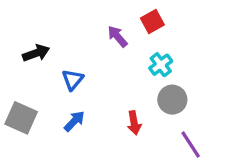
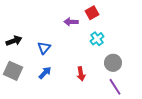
purple arrow: (118, 36) -> (71, 22), turned -48
black arrow: (36, 53) -> (14, 41), moved
gray circle: (172, 100) -> (113, 63), moved

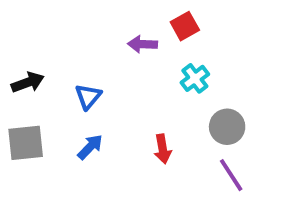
gray square: (13, 71) -> (26, 143), turned -30

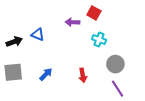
red square: (185, 26) -> (94, 13), turned -32
cyan cross: (195, 78) -> (99, 40), turned -32
blue triangle: (88, 97) -> (38, 34), moved, turned -48

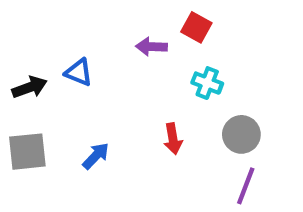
red arrow: (83, 75) -> (173, 139), moved
purple line: (117, 89) -> (246, 186), turned 54

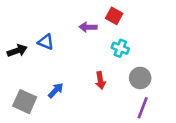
gray square: (27, 152) -> (25, 102), moved, turned 30

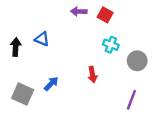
purple arrow: (88, 27) -> (79, 11), moved
black arrow: (17, 51) -> (16, 47), turned -66
gray circle: (140, 78) -> (137, 61), moved

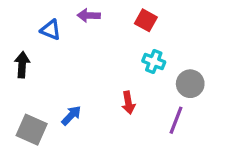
purple arrow: (79, 11) -> (89, 15), moved
blue triangle: (42, 39) -> (51, 30), moved
purple line: (131, 100) -> (176, 120), moved

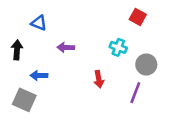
purple arrow: (89, 15) -> (66, 47), moved
red square: (146, 20) -> (138, 17), moved
blue arrow: (71, 115) -> (39, 75), moved, turned -133

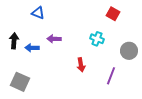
blue triangle: (39, 23) -> (38, 13), moved
gray circle: (146, 65) -> (129, 51), moved
blue arrow: (39, 75) -> (32, 48), moved

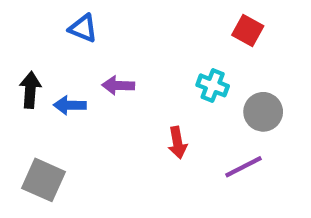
gray circle: (129, 51) -> (263, 112), moved
purple line: (111, 76) -> (243, 167), turned 42

